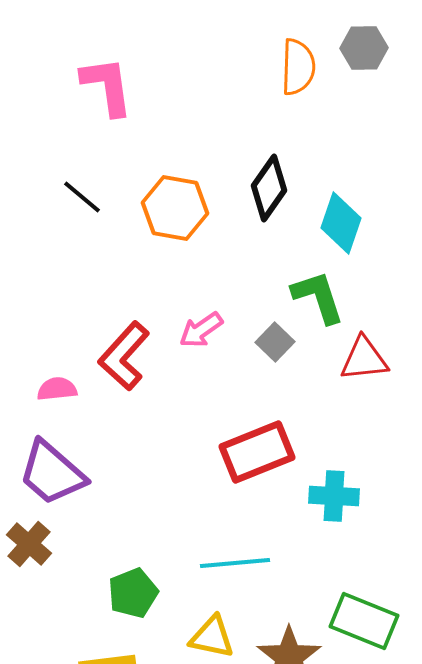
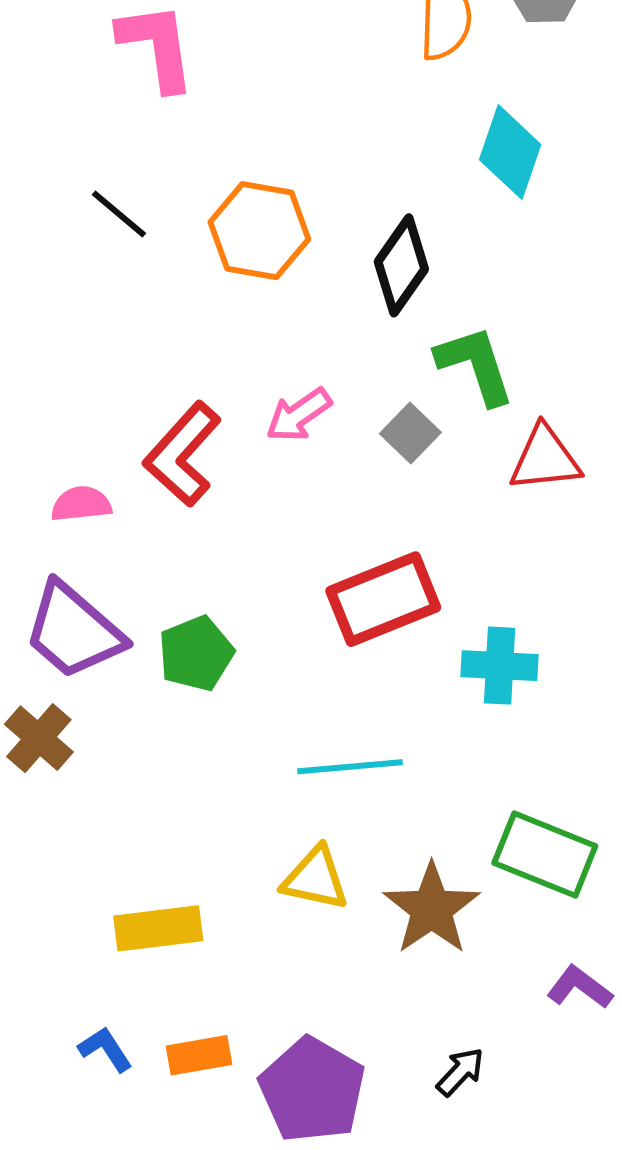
black diamond: (269, 188) -> (401, 265), moved
cyan diamond: (341, 223) -> (510, 152), moved
green pentagon: (133, 593) -> (196, 654), moved

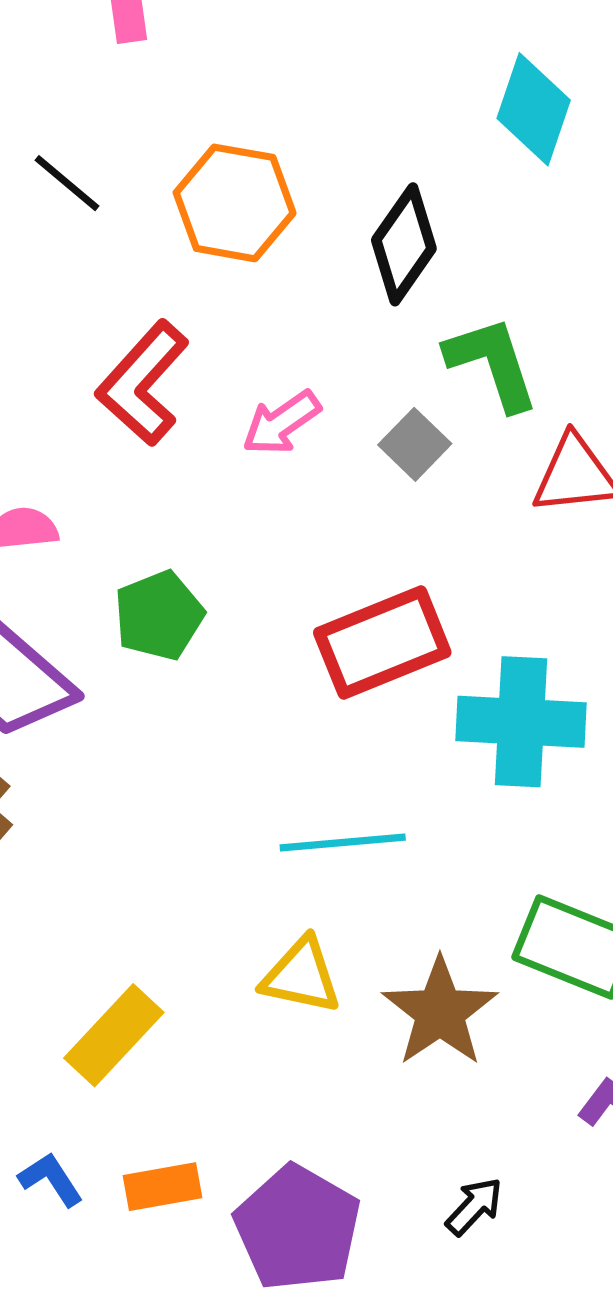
red L-shape: (182, 454) -> (143, 383), moved
green pentagon: (196, 654) -> (159, 615), moved
cyan cross: (500, 666) -> (521, 722), size x1.4
yellow rectangle: (158, 928) -> (114, 1035), turned -40

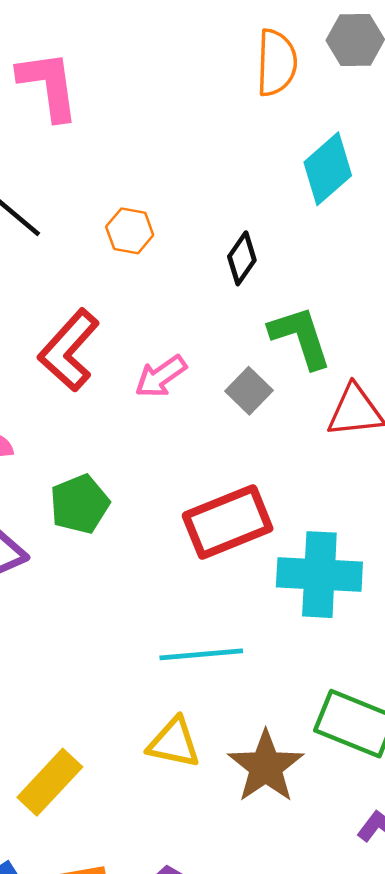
cyan diamond: (534, 109) -> (328, 169), turned 30
orange hexagon: (235, 203) -> (130, 231), size x0.6
black diamond: (404, 244) -> (242, 258), size x0.7

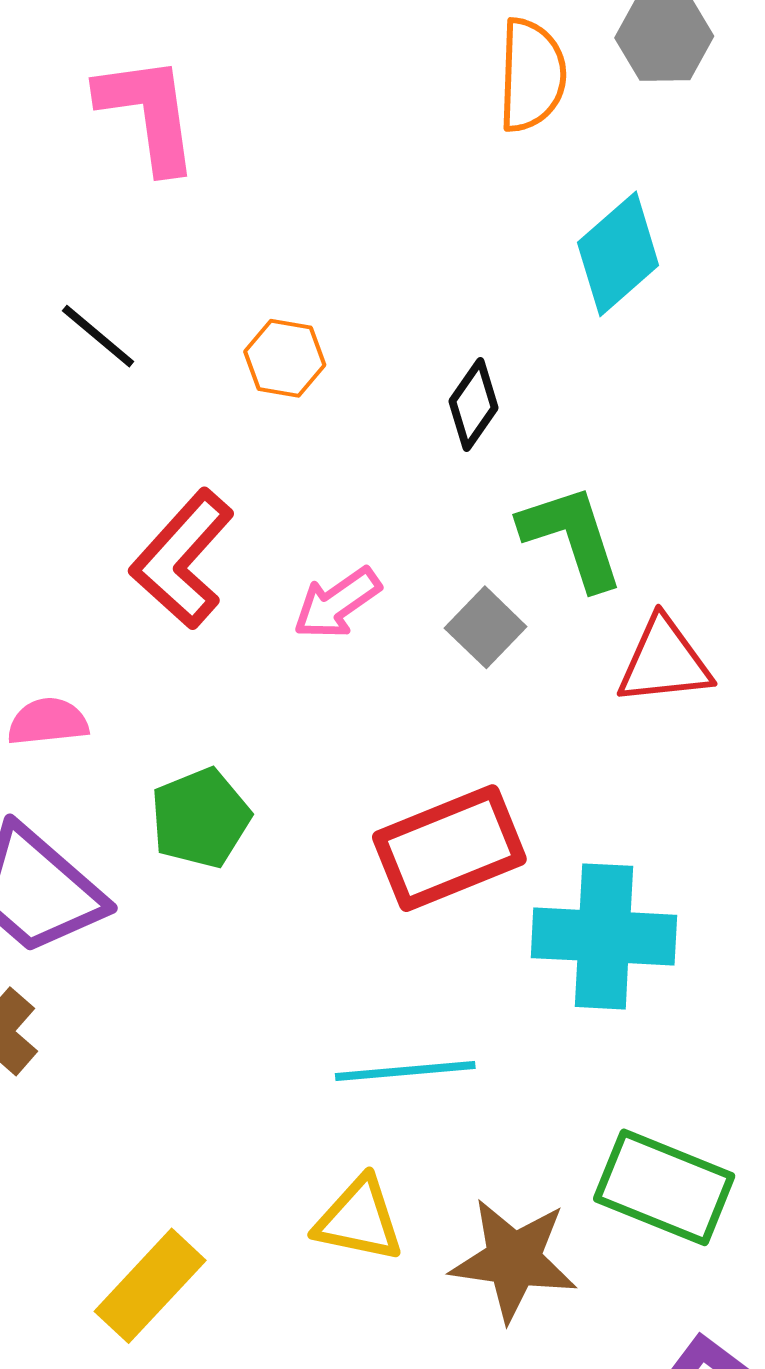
brown star: (266, 767) -> (514, 1260), turned -30

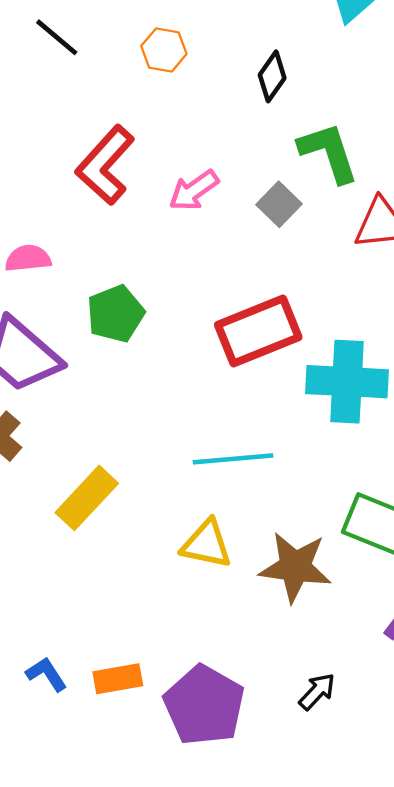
yellow rectangle: (150, 1286) -> (87, 498), moved

